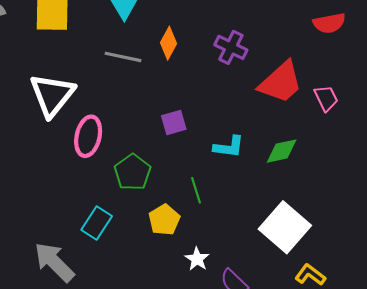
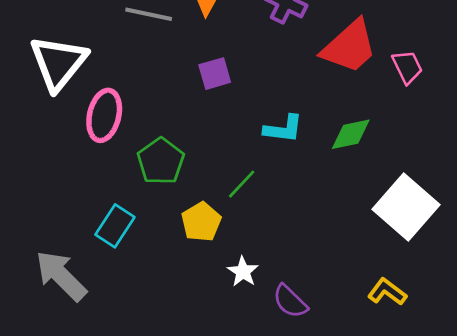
purple square: (174, 123) -> (215, 74), moved
green line: (196, 190) -> (242, 184), turned 60
white square: (285, 227) -> (406, 207), moved

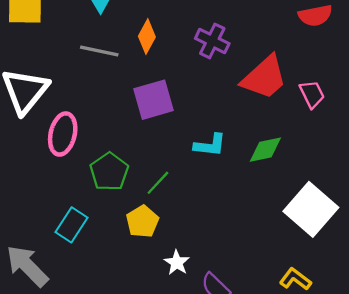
purple square: (215, 74) -> (154, 100), size x1.5
green line: (242, 184) -> (158, 183), moved

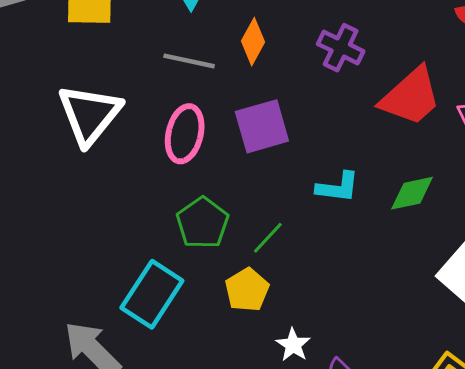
pink ellipse: (63, 134) -> (185, 134), moved
cyan rectangle: (72, 225) -> (152, 294), size x1.4

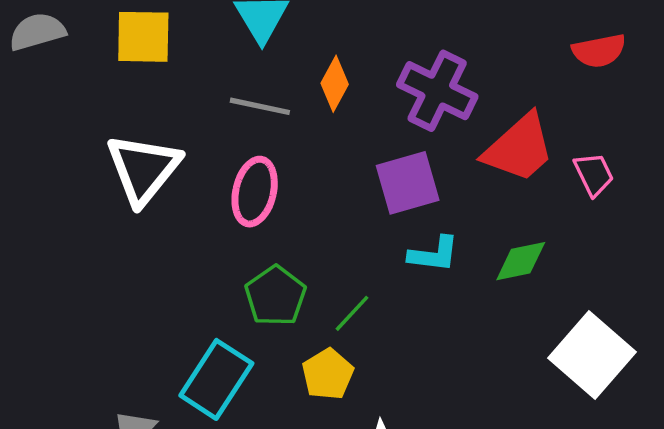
purple cross: (341, 48) -> (437, 91), size x1.4
purple square: (262, 126) -> (408, 183), moved

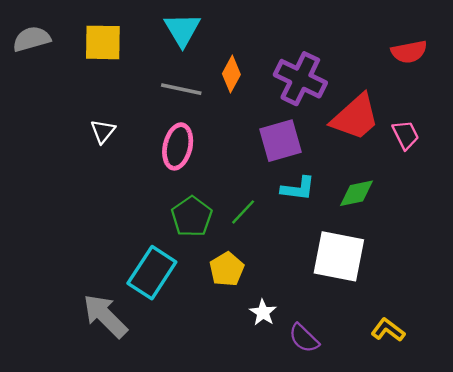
white triangle: (143, 169) -> (103, 131), size x0.5
green line: (352, 313) -> (243, 212), moved
white square: (592, 355) -> (339, 256), moved, turned -30

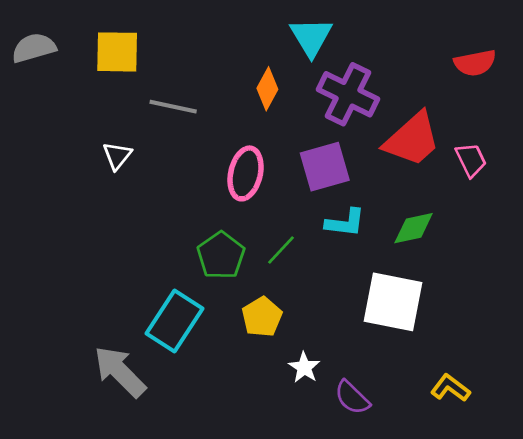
cyan triangle: (182, 30) -> (311, 37), moved
gray line: (181, 89) -> (173, 107), moved
pink ellipse: (178, 146) -> (246, 173), moved

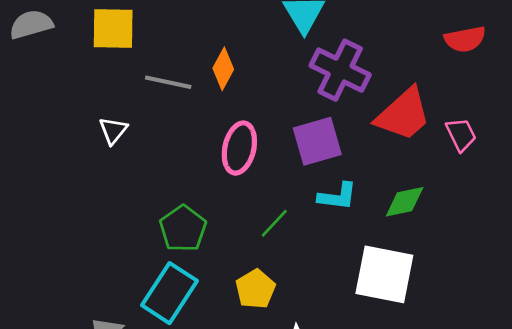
orange diamond: (267, 89) -> (223, 69), moved
green pentagon: (221, 255) -> (183, 229), moved

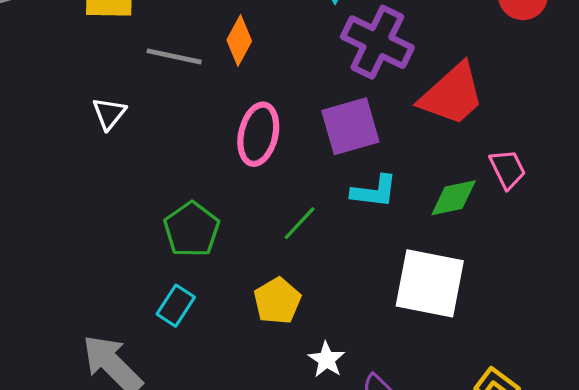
pink trapezoid: (461, 135) -> (508, 169), moved
cyan rectangle: (170, 293) -> (176, 306), size x0.6

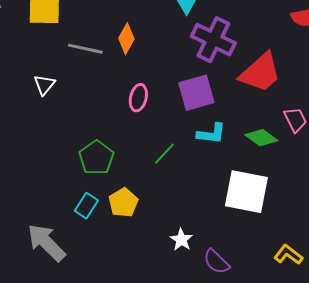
pink ellipse: (258, 134) -> (138, 98), size x0.7
green diamond: (454, 198) -> (261, 138), turned 48
yellow pentagon: (277, 301) -> (123, 203), moved

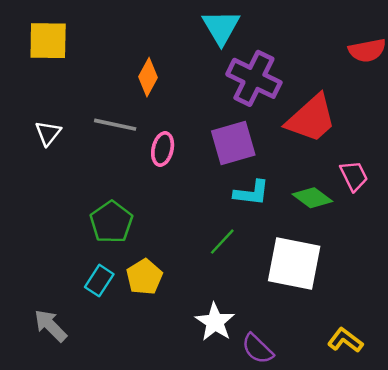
gray line: (85, 49) -> (115, 125), moved
green line: (164, 154) -> (222, 242), moved
white star: (181, 240) -> (215, 322), size x1.4
gray arrow: (46, 243) -> (51, 326), size x0.7

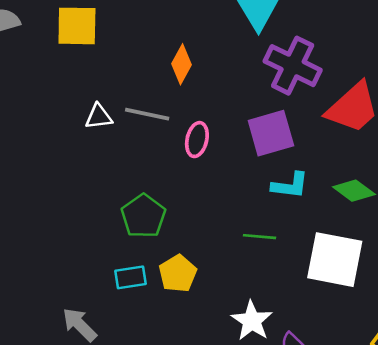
white triangle: (48, 133) -> (99, 117), moved, turned 44
green line: (222, 242) -> (259, 237), turned 52
cyan rectangle: (99, 281) -> (131, 277), turned 48

